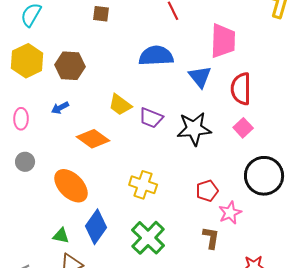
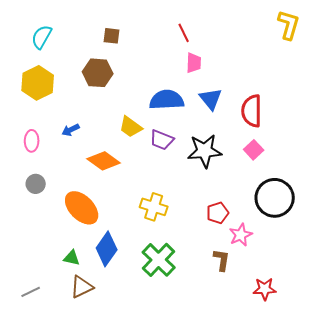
pink trapezoid: (223, 41) -> (194, 63), moved, size x0.6
blue semicircle: (156, 56) -> (167, 100), moved
brown hexagon: (70, 66) -> (98, 73), moved

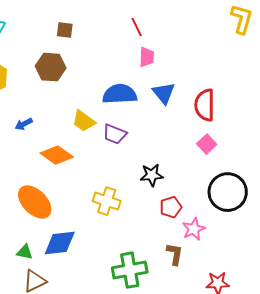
black star: (205, 151) -> (152, 175), moved, size x0.7
blue diamond: (107, 249) -> (60, 243), turned 48
green cross: (159, 260) -> (130, 270), moved, turned 36

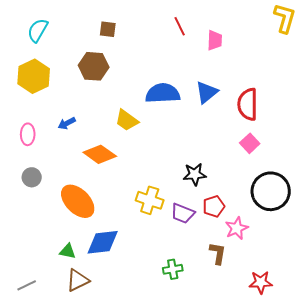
pink trapezoid: (147, 57) -> (215, 40), moved
blue triangle: (164, 93) -> (207, 92), turned 30
purple trapezoid: (115, 134) -> (183, 213), moved
green cross: (130, 270) -> (173, 269), size x0.6

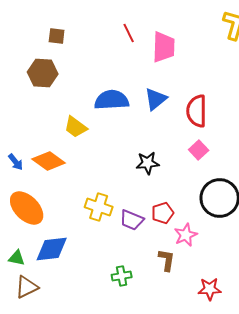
pink trapezoid: (215, 40) -> (164, 47), size x1.5
blue arrow: (67, 123) -> (16, 162), moved, turned -102
black star: (195, 174) -> (148, 163), moved

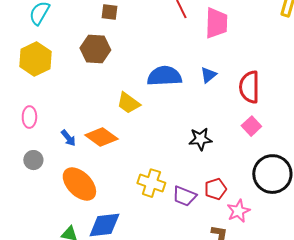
blue triangle: (156, 99) -> (208, 75), size x0.7

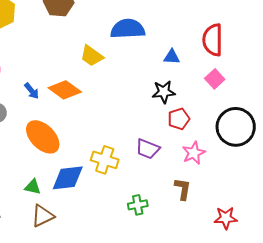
blue triangle: (208, 75) -> (172, 57), moved, turned 42
yellow cross: (151, 183) -> (105, 160), moved
red pentagon: (215, 189) -> (179, 119), moved
pink star: (238, 211) -> (194, 153), moved

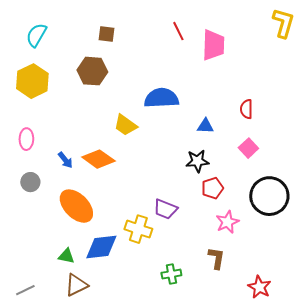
red semicircle: (213, 40) -> (246, 109), size x0.6
purple trapezoid: (148, 149) -> (165, 209), moved
red star: (226, 218) -> (259, 287), turned 30

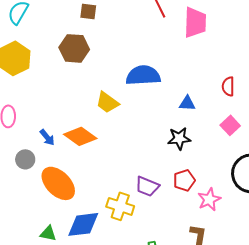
gray circle: (30, 182) -> (25, 159), moved
red pentagon: (212, 188) -> (184, 180), moved

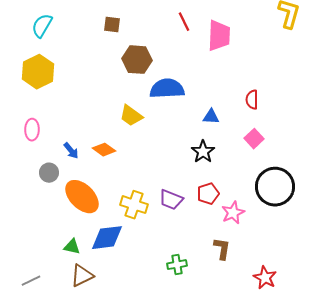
brown hexagon: (74, 48) -> (137, 60), moved
orange diamond: (80, 136) -> (104, 150), size x0.7
black star: (179, 138) -> (203, 152), turned -30
yellow cross: (120, 206) -> (134, 205), moved

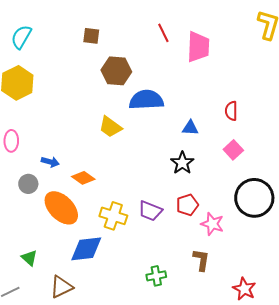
orange diamond: (104, 150) -> (83, 178), moved
blue arrow: (71, 151) -> (50, 162), turned -36
pink star: (233, 213) -> (212, 224), turned -30
green triangle: (72, 247) -> (29, 258), moved, turned 30

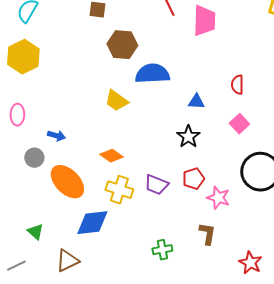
orange diamond: (83, 178) -> (111, 156), moved

